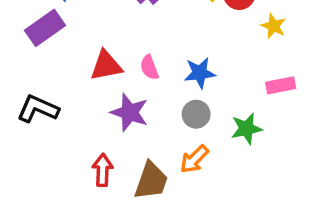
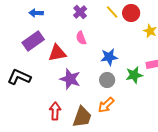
purple rectangle: (45, 28) -> (33, 41), moved
pink semicircle: (149, 67) -> (81, 38), moved
green star: (246, 129) -> (134, 75), moved

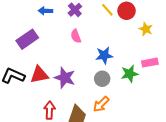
blue arrow: (36, 13) -> (45, 11), moved
red triangle: (57, 53) -> (39, 75), moved

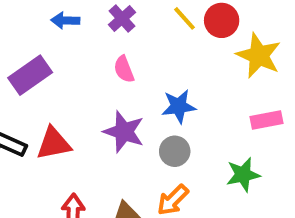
yellow star: (146, 29) -> (259, 56), size x1.6
green star: (130, 74) -> (243, 175), moved
purple star: (65, 78) -> (124, 132), moved

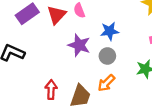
red triangle: (54, 143) -> (57, 15), moved, turned -36

